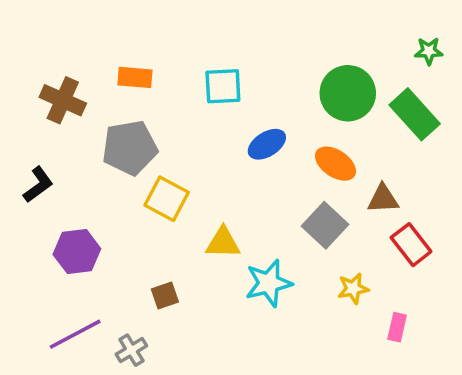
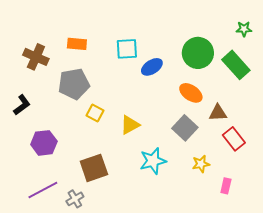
blue ellipse: (267, 144) -> (152, 67), moved
yellow square: (167, 199) -> (95, 113), size x0.7
yellow triangle: (223, 243) -> (130, 125), moved, turned -30
brown square: (165, 296) -> (94, 168), size x1.8

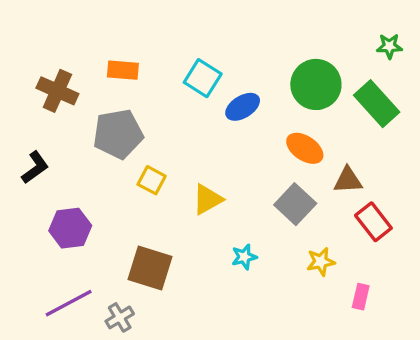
cyan square: (127, 49) -> (203, 78), turned 35
cyan star: (153, 161) -> (244, 257), size x0.6
brown square: (94, 168) -> (150, 268), turned 36

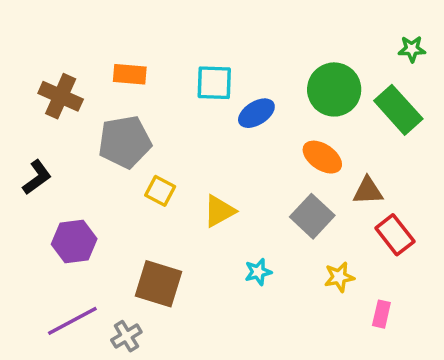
cyan square: (203, 78) -> (214, 83), turned -30

